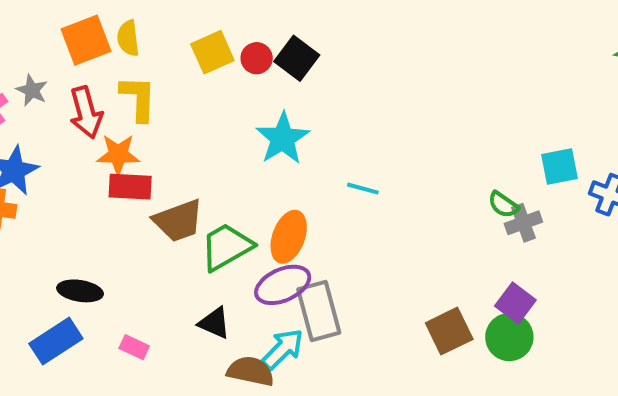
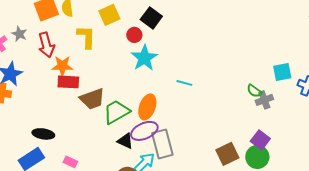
red circle: (257, 58) -> (134, 35), moved
yellow L-shape: (138, 98) -> (86, 37), moved
black triangle: (214, 323) -> (125, 141), moved

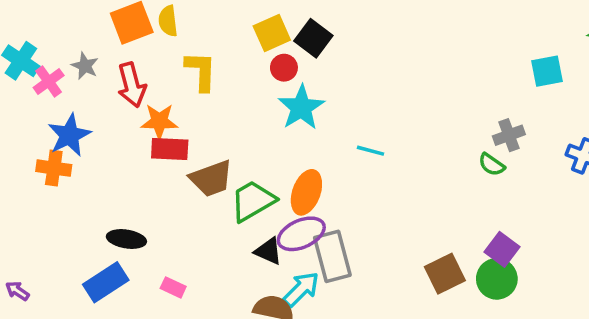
yellow square: (109, 15) -> (272, 33), moved
cyan square: (282, 72) -> (547, 71), moved
gray cross: (264, 100) -> (509, 135), moved

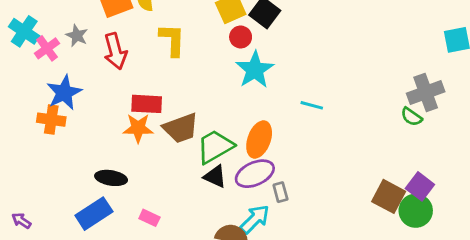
orange star: (159, 121) -> (138, 128), moved
gray cross: (509, 135) -> (426, 93), size x1.4
black triangle: (268, 251) -> (215, 177), moved
gray rectangle: (332, 256) -> (280, 192), size x0.5
brown square: (445, 274) -> (389, 196), moved, turned -36

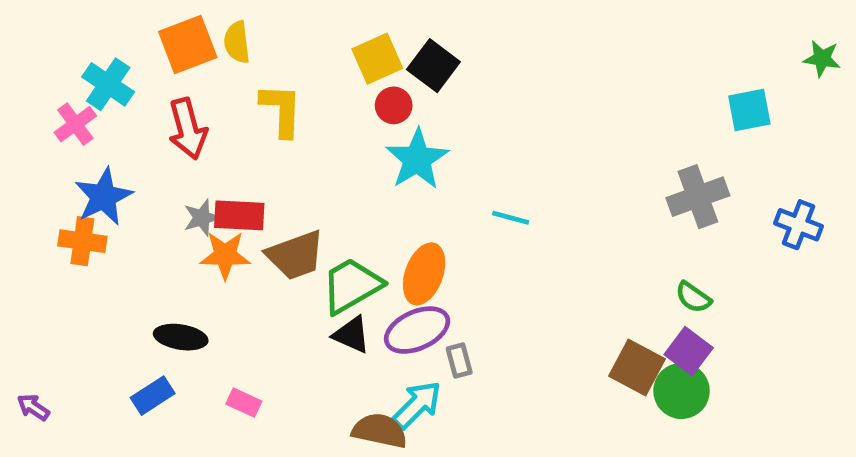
cyan cross: (24, 31) -> (108, 84), moved
gray star: (77, 36) -> (202, 218), moved, turned 30
green semicircle: (411, 117) -> (693, 297), moved
blue rectangle: (94, 214) -> (153, 396), size x0.7

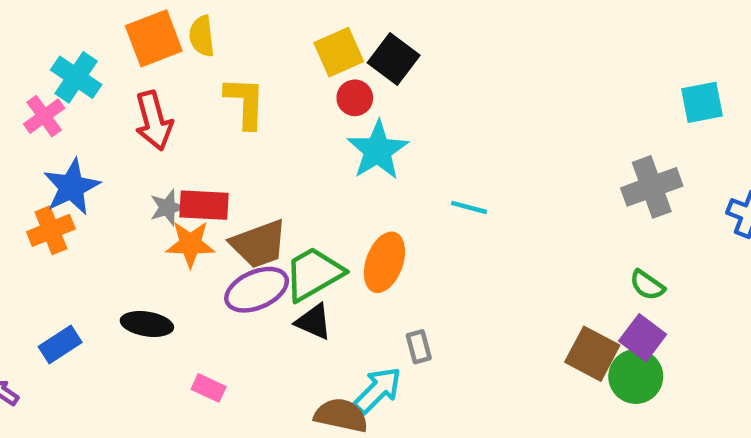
orange cross: (82, 241) -> (51, 230), turned -30
purple ellipse: (417, 330) -> (257, 290), moved
blue rectangle: (153, 396) -> (60, 345), moved

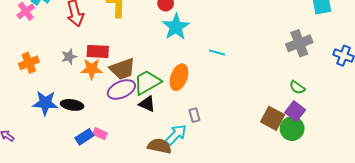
blue star: (72, 187) -> (45, 103), moved, turned 30
gray star: (167, 207) -> (69, 57), moved
blue rectangle: (60, 345) -> (84, 137), moved

